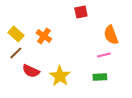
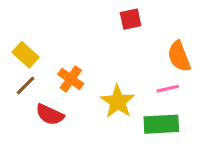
orange cross: (44, 36) -> (71, 79), moved
yellow star: (60, 76) -> (118, 102), moved
green rectangle: (100, 77) -> (161, 124), size x1.5

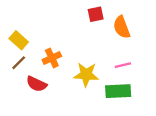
orange semicircle: (179, 56) -> (122, 27), moved
orange cross: (71, 79) -> (52, 58), turned 30
yellow star: (118, 102) -> (86, 75), turned -30

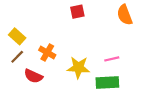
red square: (96, 14) -> (77, 12), moved
orange semicircle: (122, 27) -> (125, 15), moved
orange cross: (52, 58) -> (47, 52), turned -35

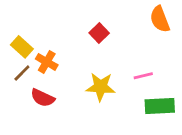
red square: (77, 12) -> (99, 33), moved, turned -32
orange cross: (47, 52) -> (47, 62), moved
green rectangle: (107, 83) -> (160, 106), moved

